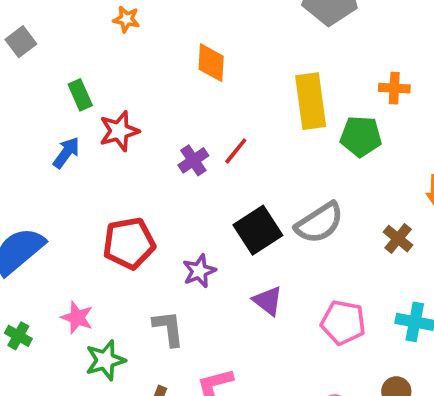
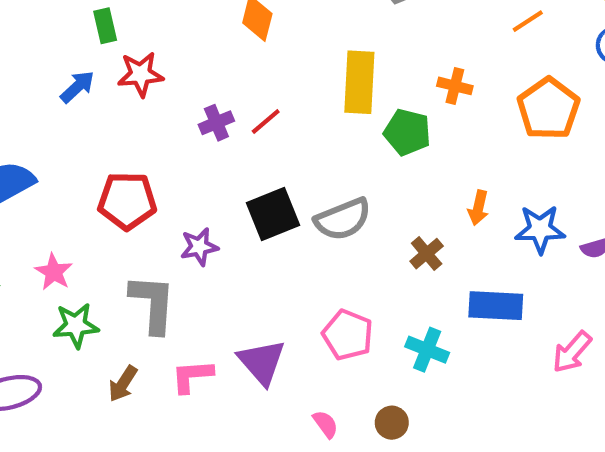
purple triangle: (268, 301) -> (262, 362), moved, size x1.4
gray L-shape: (168, 328) -> (153, 304), size x1.4

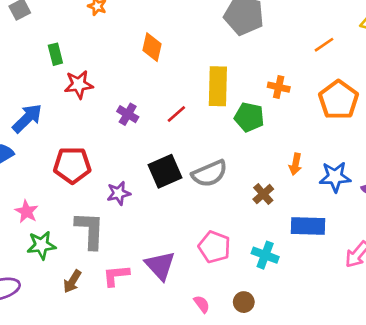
blue arrow: (77, 87) -> (27, 118), moved, size x1.4
red line: (266, 122) -> (176, 114), moved
purple cross: (216, 123) -> (128, 114), turned -35

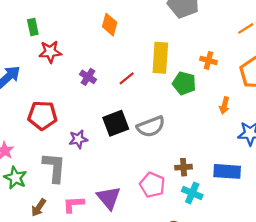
orange arrow: (295, 164) -> (224, 105), moved
brown cross: (263, 194) -> (184, 167), moved, turned 35
green star: (41, 245) -> (15, 178), turned 30

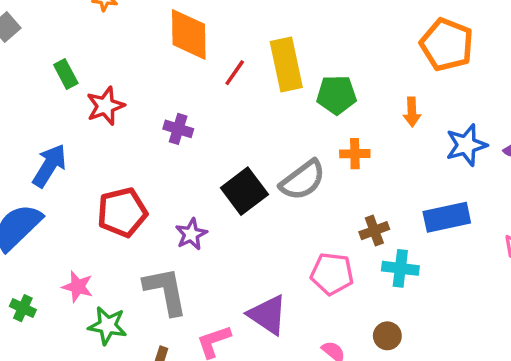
orange diamond: (110, 25) -> (189, 34), size x1.4
orange cross: (208, 60) -> (355, 154), moved
red line: (127, 78) -> (235, 73), moved

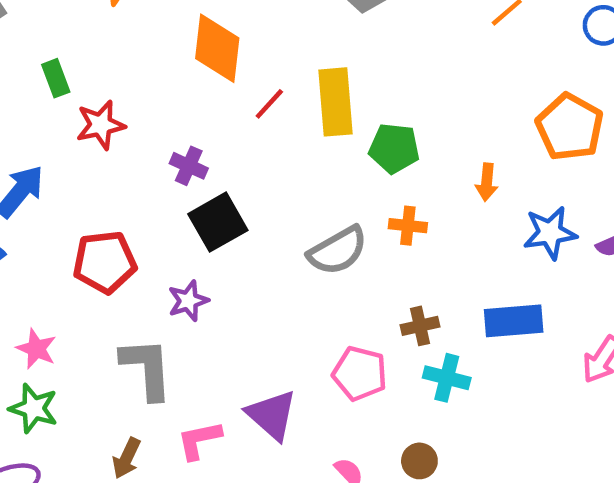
orange pentagon: (447, 45) -> (570, 127), moved
black square: (244, 191) -> (218, 222), moved
green star: (107, 326) -> (34, 408), moved

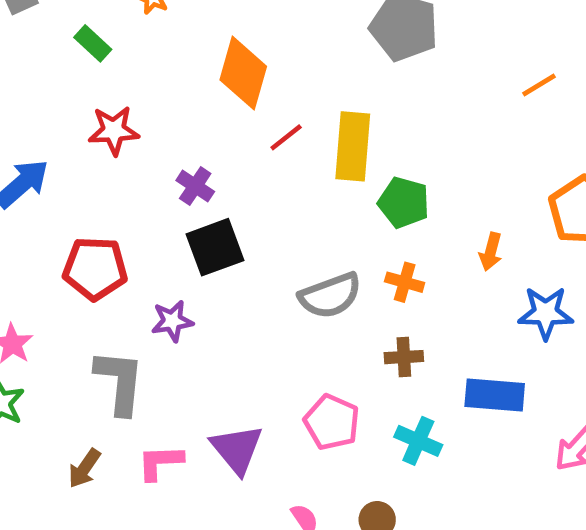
green rectangle: (56, 78) -> (93, 43), moved, turned -36
brown cross: (420, 326) -> (404, 357), moved

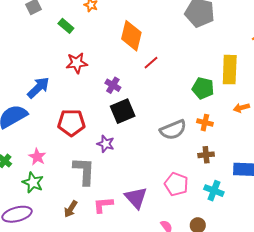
yellow rectangle: (353, 146) -> (230, 70), moved
orange arrow: (491, 252) -> (241, 108), turned 63
purple star: (172, 321) -> (106, 144), turned 30

